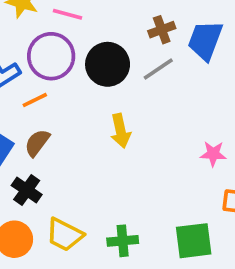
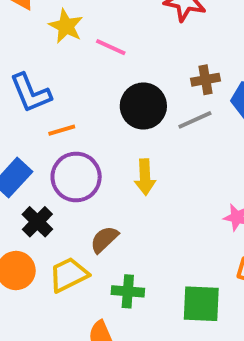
purple circle: (51, 56) -> (76, 177), moved
brown semicircle: (37, 143) -> (104, 239), moved
yellow trapezoid: (65, 235) -> (69, 275), turned 117

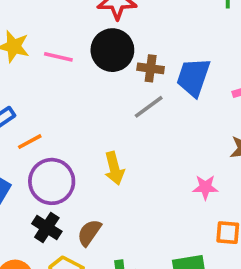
brown cross: (205, 80) -> (151, 68), turned 30
black circle: (143, 106) -> (112, 50), moved
black cross: (37, 222) -> (47, 227), moved

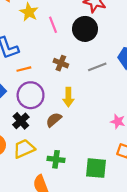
pink line: (58, 57) -> (53, 25), turned 42
brown cross: (151, 68) -> (61, 63), moved
brown semicircle: (89, 233) -> (54, 120), moved

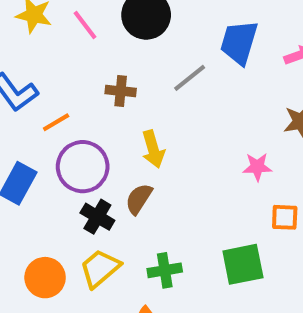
black cross: (21, 121) -> (97, 217), moved

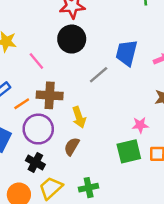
pink line: (85, 25) -> (36, 61), moved
brown cross: (121, 91) -> (50, 95), moved, size x1.5
black cross: (97, 217) -> (35, 162), moved
green square: (243, 264) -> (129, 151), moved

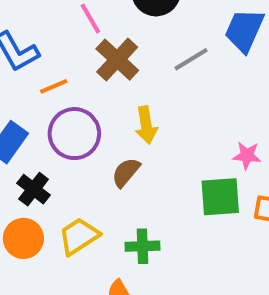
brown cross: (50, 95) -> (117, 60), moved, turned 30
black cross: (35, 162) -> (34, 189), moved

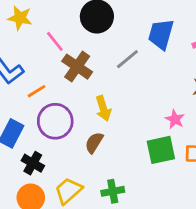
pink star: (247, 156) -> (175, 119), turned 30

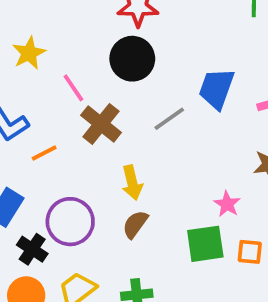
yellow star: (20, 18) -> (29, 53), turned 30
purple circle: (55, 121) -> (70, 222), moved
brown semicircle: (94, 143) -> (135, 224), moved

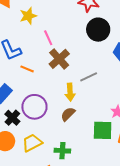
black circle: (132, 59) -> (98, 30), moved
gray line: (169, 119) -> (89, 77), moved
orange line: (44, 153) -> (27, 69), turned 40

